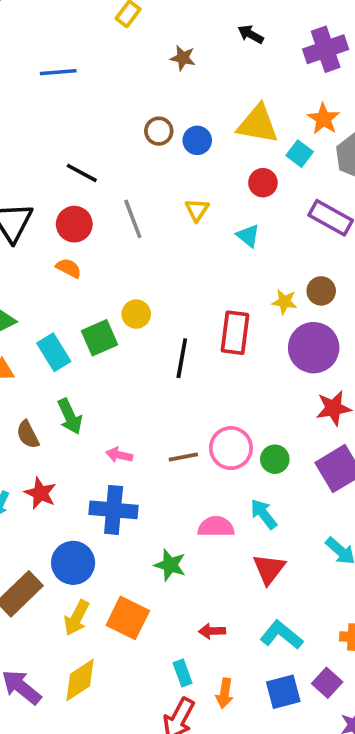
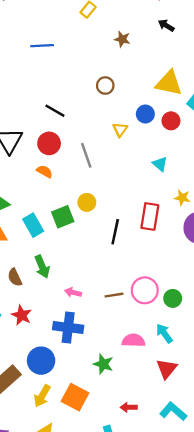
blue circle: (197, 140) -> (145, 114), moved
yellow triangle: (197, 210) -> (120, 130), moved
gray line: (133, 219) -> (86, 155), moved
cyan triangle: (248, 236) -> (160, 164), moved

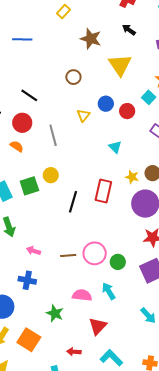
brown star: (122, 39) -> (91, 39), size x1.5
yellow triangle: (169, 83) -> (120, 65), moved, turned 40
blue cross: (68, 328) -> (27, 280), size x0.7
red triangle: (167, 369) -> (98, 326), moved

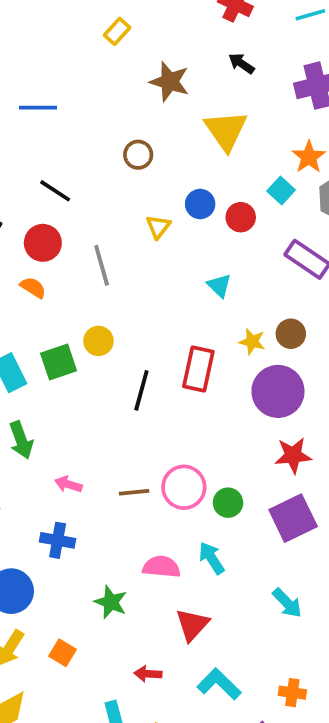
blue line: (22, 39) -> (38, 108), moved
orange square: (29, 340) -> (62, 653), size x0.6

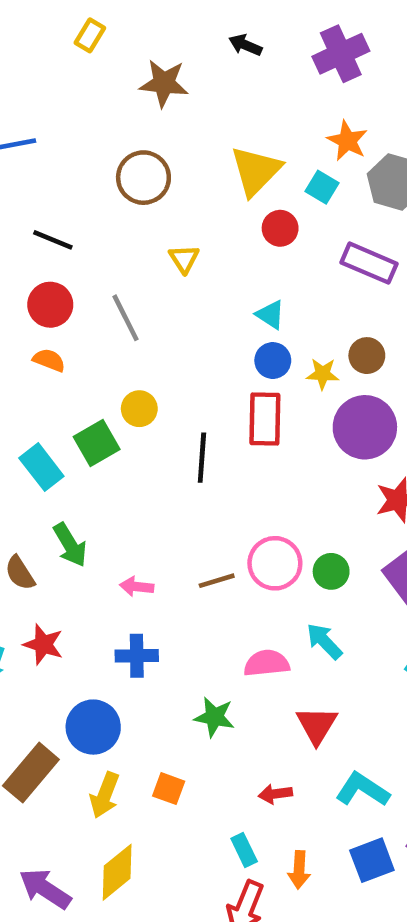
yellow triangle: (226, 130) -> (256, 171), moved, turned 30
brown circle: (138, 155) -> (143, 178), size x1.5
blue circle: (200, 204) -> (273, 361), moved

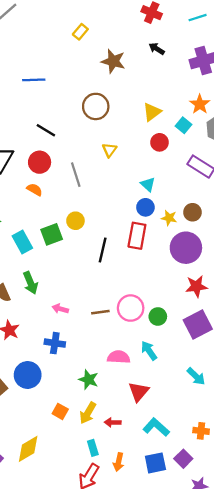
yellow triangle: (256, 171) -> (152, 112), size x0.7
yellow arrow: (105, 795) -> (88, 413), moved

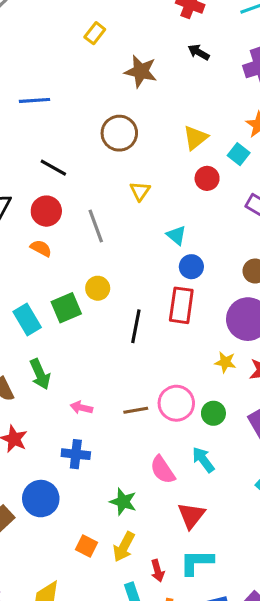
cyan triangle: (148, 184) -> (176, 235), moved
yellow star: (169, 218) -> (225, 362), moved
pink semicircle: (119, 357) -> (163, 470), turned -125
red arrow: (113, 422) -> (158, 571), moved, turned -105
cyan L-shape: (156, 427) -> (197, 562), moved, turned -40

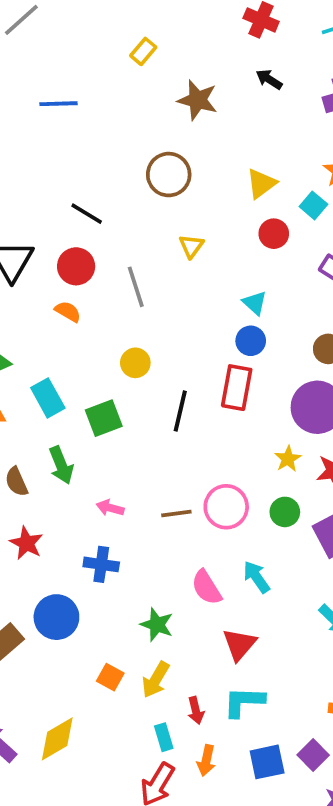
blue line: (34, 100) -> (59, 104), moved
cyan triangle: (176, 235) -> (255, 303), moved
green square: (66, 308) -> (104, 418), moved
yellow star: (225, 362) -> (288, 459), turned 30
green circle: (213, 413) -> (285, 512), moved

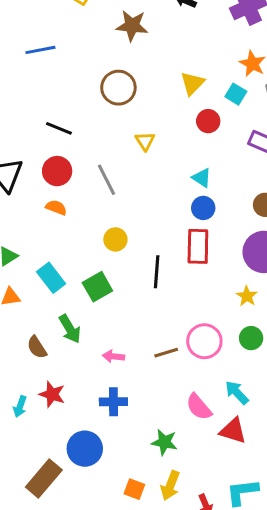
blue line: (59, 104) -> (40, 50), moved
red triangle: (239, 644) -> (233, 431), moved, turned -44

